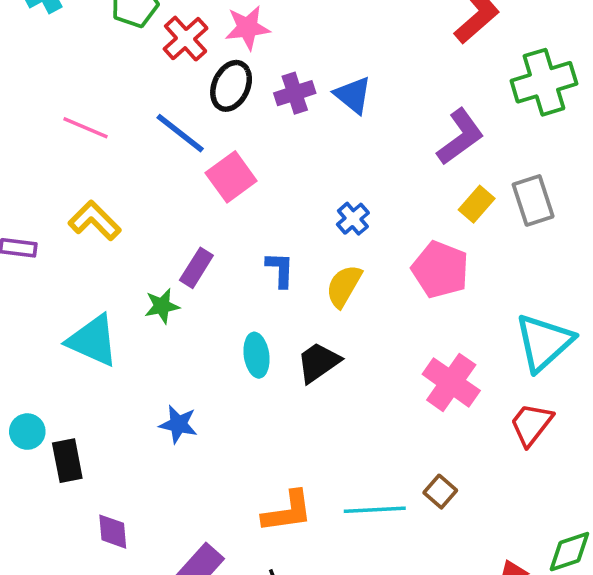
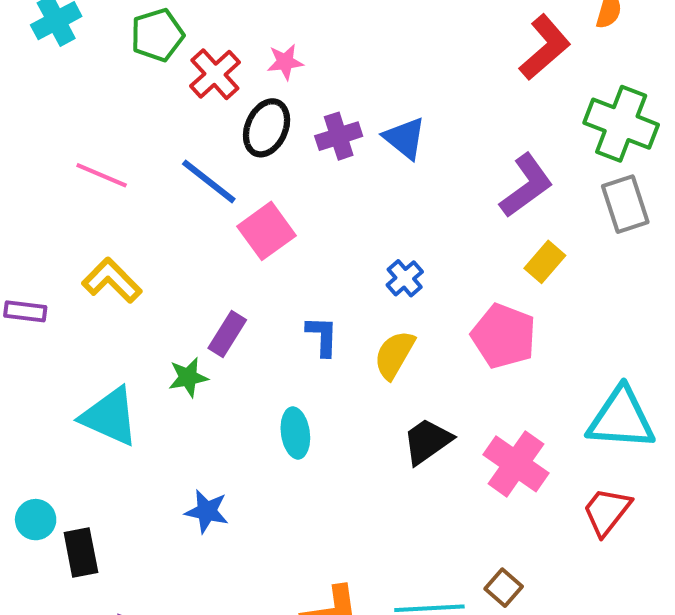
pink star: (247, 28) -> (285, 62), size x0.7
green cross: (544, 82) -> (621, 124), turned 38
gray rectangle: (533, 200) -> (625, 204), moved
cyan triangle: (544, 342) -> (621, 419), turned 46
black trapezoid: (318, 362) -> (427, 441), moved

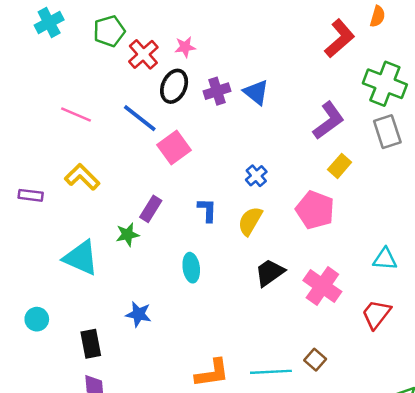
cyan triangle: (621, 419) -> (385, 259), size x0.6
black rectangle: (81, 553) -> (91, 344), moved

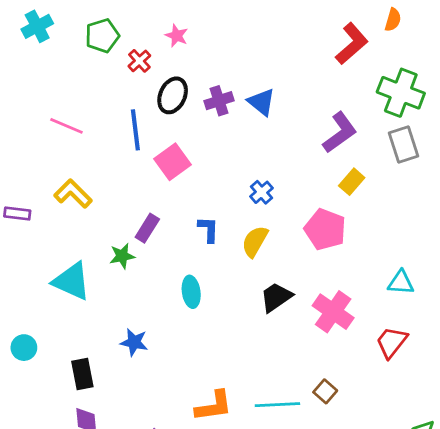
pink star: (185, 47) -> (177, 36), moved, turned 30
red cross: (143, 54) -> (139, 61), size x0.7
blue line: (140, 118) -> (135, 130), turned 45

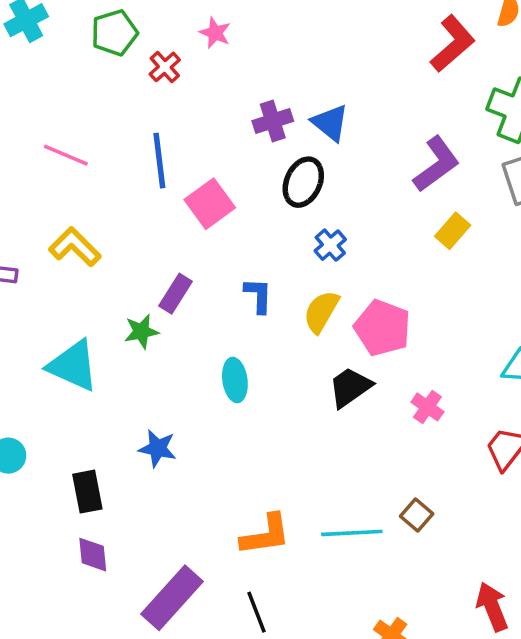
black ellipse: (173, 95) -> (303, 182), moved
pink pentagon: (325, 229) -> (382, 328), moved
pink cross: (333, 312) -> (427, 407), size x0.6

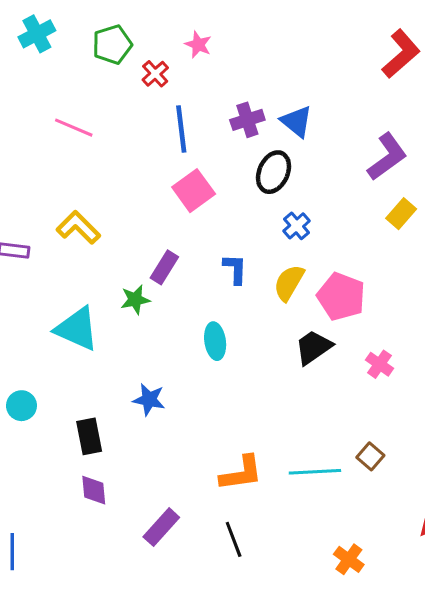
pink line: (66, 155) -> (74, 128), moved
blue line: (159, 161) -> (181, 129), moved
purple rectangle: (172, 598) -> (161, 527), size x0.7

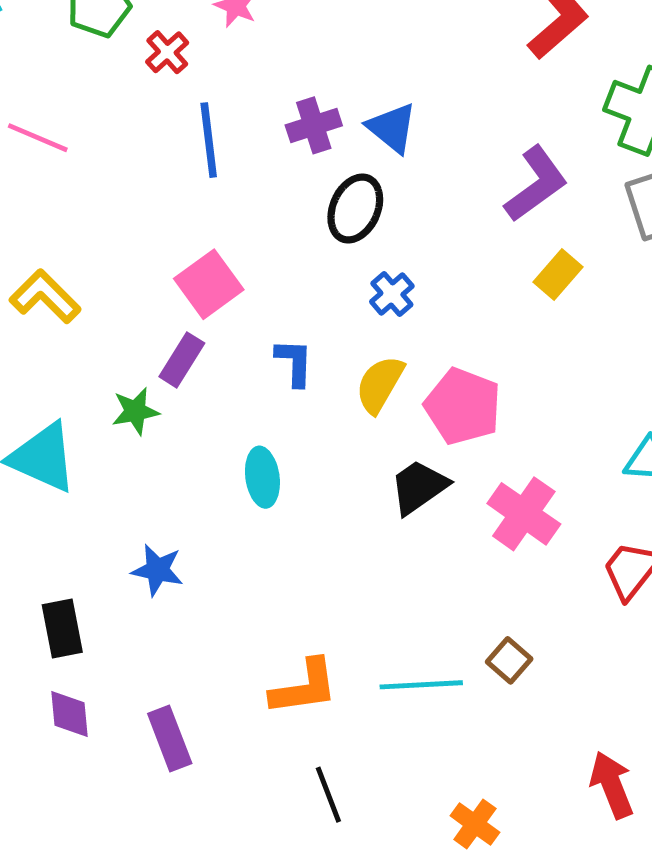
pink square: (194, 191) -> (209, 284), moved
pink cross: (380, 364) -> (524, 514), size x1.6
purple rectangle: (161, 527) -> (170, 739), moved, turned -63
black line: (234, 539) -> (328, 795), moved

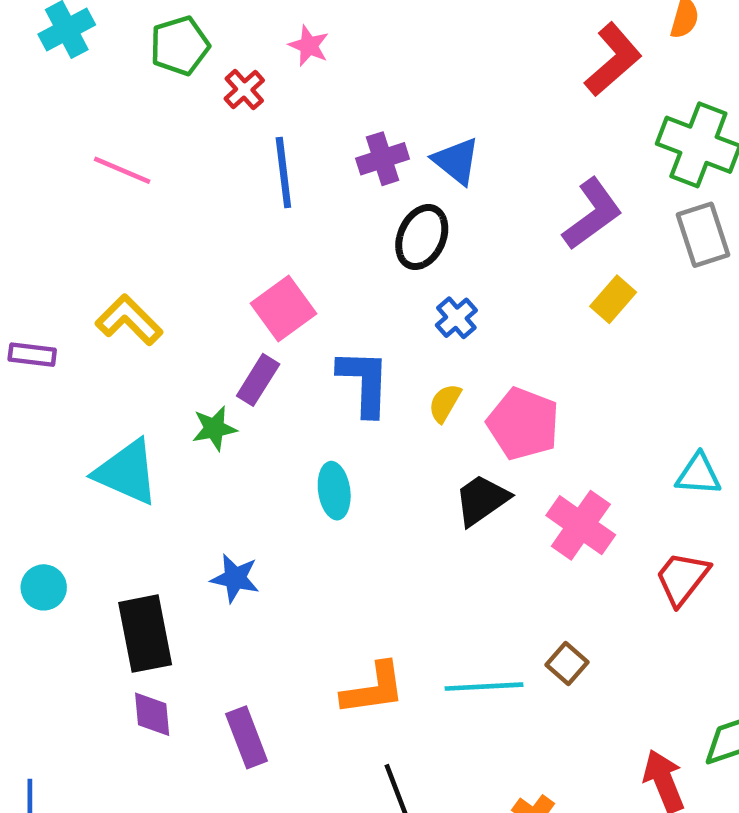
blue L-shape: (294, 362) -> (364, 382), size x1.5
yellow semicircle: (380, 384) -> (445, 403), size x0.7
black rectangle: (62, 629) -> (145, 634), size x1.4

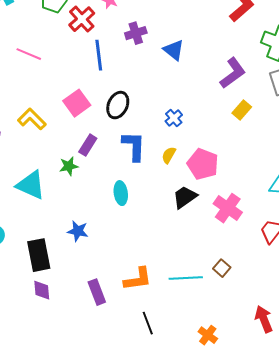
red cross: (244, 90) -> (82, 19), size x1.5
purple cross: (383, 159) -> (136, 33), moved
black ellipse: (422, 237) -> (118, 105), moved
pink square: (283, 309) -> (77, 103), moved
purple rectangle: (247, 737) -> (97, 292), moved

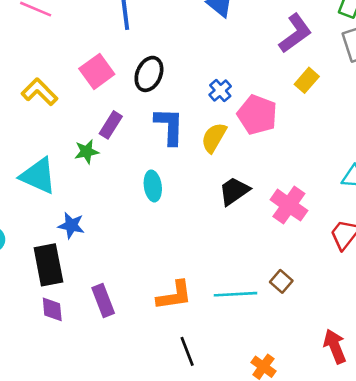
yellow semicircle: (169, 155) -> (214, 138), size x1.4
pink pentagon: (203, 164) -> (257, 115), moved
blue star: (78, 231) -> (71, 225), moved
purple rectangle: (97, 292) -> (103, 301), moved

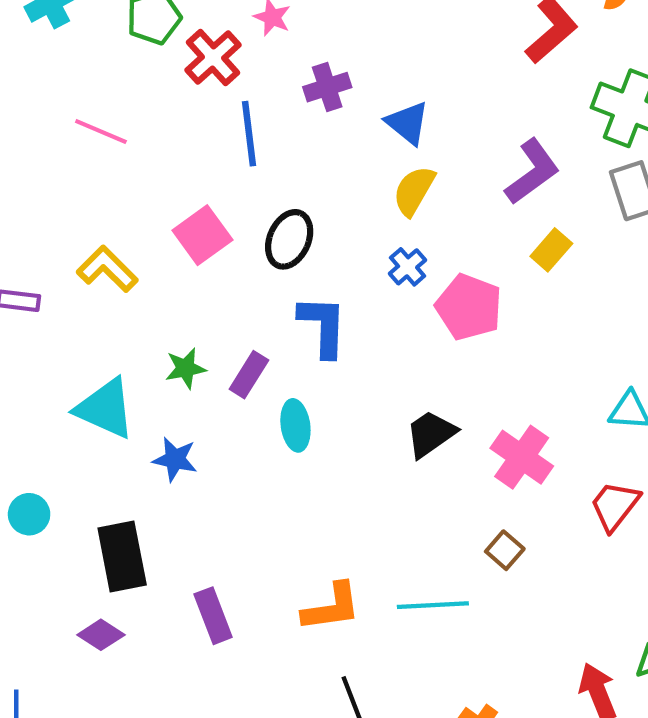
purple rectangle: (111, 125) -> (249, 375), moved
yellow semicircle: (214, 138) -> (414, 191), moved
blue star: (71, 225) -> (175, 459), moved
brown square: (281, 281) -> (505, 550), moved
purple diamond: (52, 309) -> (101, 635), moved, turned -52

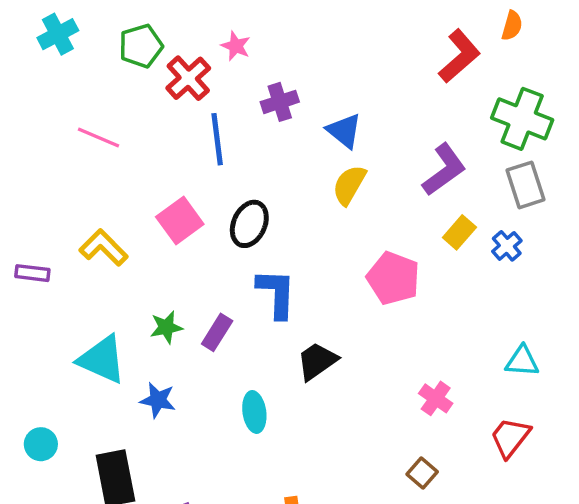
blue cross: (408, 267) -> (507, 246), moved
cyan ellipse: (295, 425) -> (254, 412), moved
black trapezoid: (431, 434) -> (317, 361), moved
pink cross: (522, 457) -> (436, 398), size x0.7

